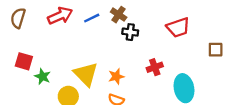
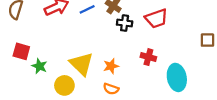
red trapezoid: (178, 27) -> (156, 18), moved
red cross: (155, 67) -> (148, 57), turned 35

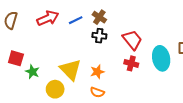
red trapezoid: (156, 18) -> (132, 40), moved, turned -110
black cross: (125, 23) -> (99, 36), moved
cyan ellipse: (177, 77) -> (161, 58), moved

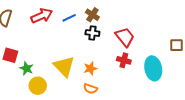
cyan ellipse: (161, 58) -> (153, 68), moved
yellow circle: (55, 89) -> (38, 86), moved

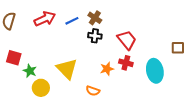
orange star: (90, 68) -> (107, 69), moved

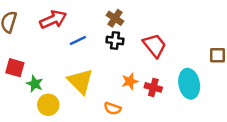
blue line: (72, 21) -> (78, 40), moved
red cross: (126, 63) -> (153, 87), moved

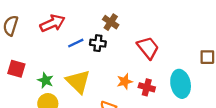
black cross: (115, 40) -> (98, 43), moved
green star: (35, 84) -> (45, 80), moved

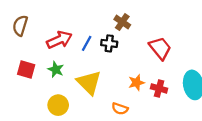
red arrow: (52, 23) -> (59, 40), moved
blue line: (76, 43) -> (87, 43), turned -35
green star: (45, 80) -> (56, 69), moved

